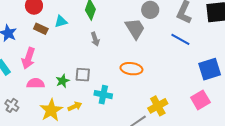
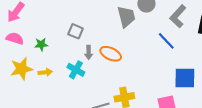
gray arrow: (95, 39) -> (89, 52), moved
gray square: (83, 75) -> (76, 31), moved

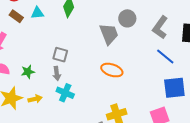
blue line: (166, 41) -> (165, 57), moved
gray arrow: (89, 52) -> (57, 74), moved
orange ellipse: (111, 54) -> (112, 70), moved

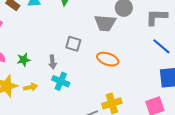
gray L-shape: (160, 27) -> (156, 17), turned 55
gray trapezoid: (109, 34) -> (105, 23), turned 115
gray square: (60, 55) -> (73, 44), moved

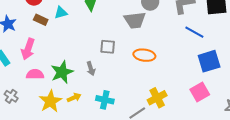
green star: (24, 60) -> (62, 72), size x1.6
cyan cross: (61, 81) -> (105, 100), moved

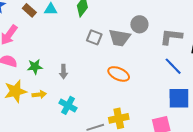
gray square: (108, 47) -> (94, 37), moved
green star: (62, 72) -> (35, 67), size x0.7

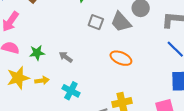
gray trapezoid: (120, 38) -> (121, 22), turned 40
gray arrow: (63, 72) -> (66, 57), turned 128

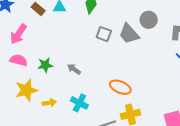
orange ellipse: (121, 58) -> (120, 87), moved
yellow arrow: (42, 80) -> (49, 103), moved

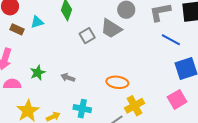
gray square: (104, 34) -> (87, 36), turned -35
green star: (45, 65) -> (38, 73), moved

